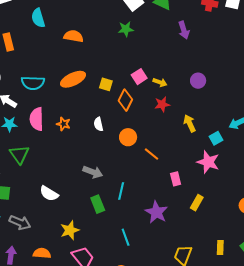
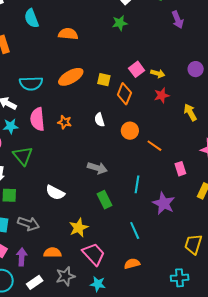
cyan line: (121, 191) -> (137, 184), moved

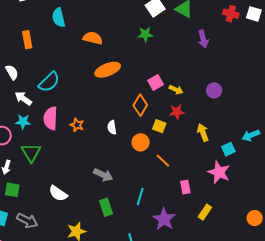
orange ellipse: (71, 77) -> (108, 70), moved
yellow square: (104, 80) -> (159, 126), moved
cyan semicircle: (31, 83) -> (49, 82), turned -50

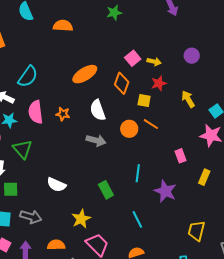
orange ellipse: (108, 70) -> (85, 74), moved
white semicircle: (112, 127) -> (98, 110), size x1.5
orange circle: (141, 142) -> (129, 129), moved
orange line: (163, 161) -> (151, 124), moved
gray arrow: (103, 175) -> (96, 140), moved

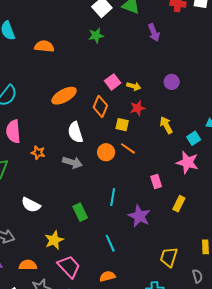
orange star: (63, 114) -> (38, 153), moved

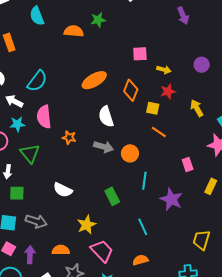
green star: (96, 36) -> (98, 20), moved
pink square: (113, 82) -> (140, 54), moved, turned 35
orange circle: (106, 152) -> (130, 153), moved

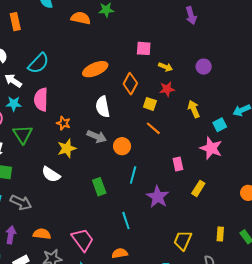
yellow star: (87, 225) -> (67, 148), moved

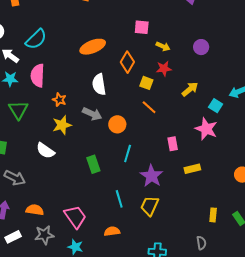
yellow arrow: (194, 109) -> (190, 89), turned 72
cyan square: (220, 125) -> (216, 106), turned -32
yellow rectangle: (198, 188) -> (192, 169), turned 42
yellow trapezoid: (183, 241) -> (150, 206), moved

